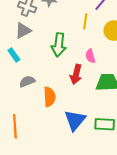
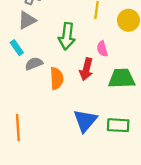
gray semicircle: (27, 81) -> (34, 64), moved
orange semicircle: (50, 97) -> (57, 78), moved

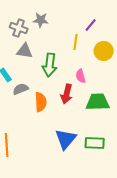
gray triangle: (27, 20) -> (25, 51), moved, turned 36

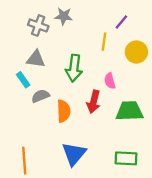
gray triangle: (25, 51) -> (36, 59), moved
blue triangle: (66, 139) -> (74, 154), moved

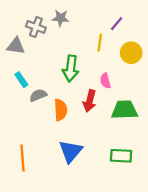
gray triangle: (36, 59) -> (16, 46), moved

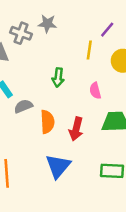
green arrow: (71, 68) -> (58, 77), size x0.7
red arrow: (90, 101) -> (76, 129), moved

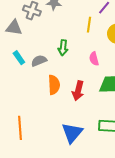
gray semicircle: (23, 106) -> (39, 61), moved
blue triangle: (58, 166) -> (72, 133), moved

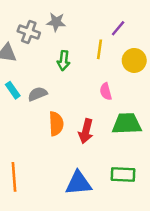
green arrow: (63, 48) -> (64, 60), moved
blue triangle: (72, 133) -> (78, 183), turned 45

